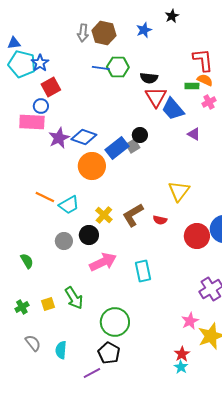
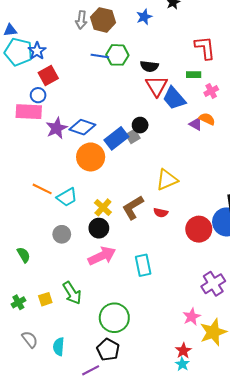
orange semicircle: (205, 80) -> (207, 119), moved
yellow triangle: (179, 191) -> (167, 180), moved, turned 30
black circle: (89, 235) -> (99, 228), moved

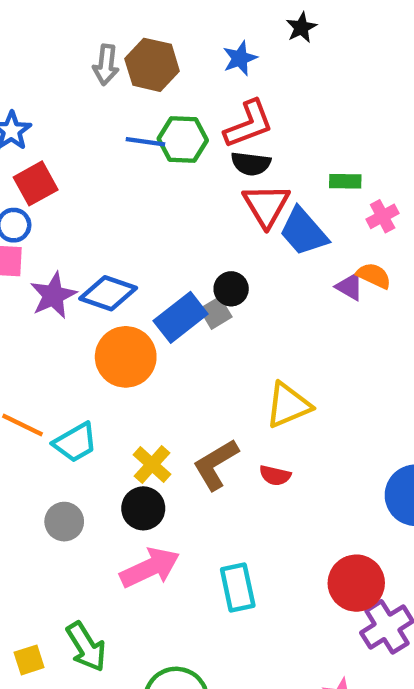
red L-shape: (205, 48) -> (249, 124), moved, turned 75
red circle: (199, 229) -> (356, 583), moved

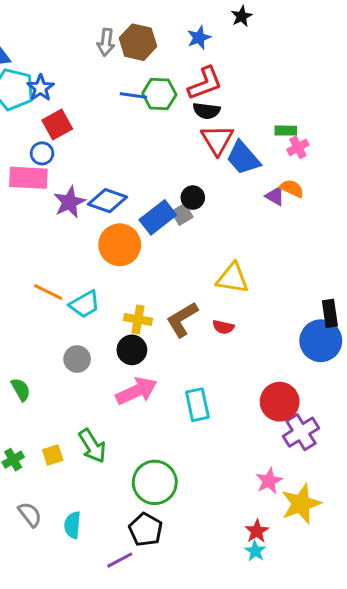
green rectangle: (345, 181) -> (286, 131), moved
yellow triangle: (288, 405) -> (232, 278), turned 32
yellow cross: (152, 464) -> (138, 319), turned -32

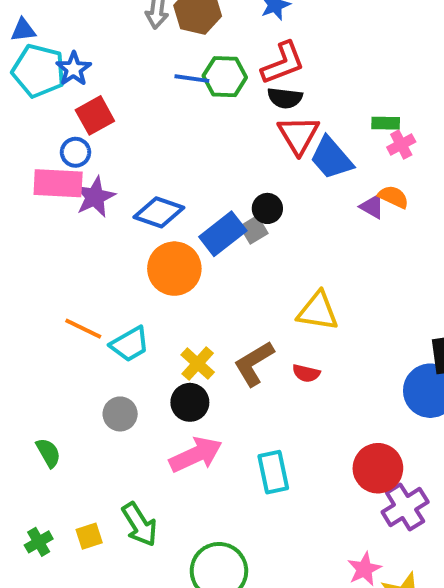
purple star: (69, 202) -> (95, 197), moved
yellow cross: (138, 319) -> (198, 364), turned 32

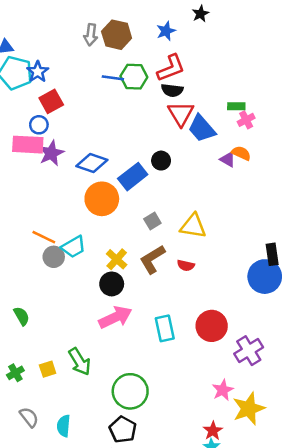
gray square: (254, 230) -> (152, 221), moved
gray circle: (120, 414) -> (54, 257), moved
red circle: (378, 468) -> (212, 326), moved

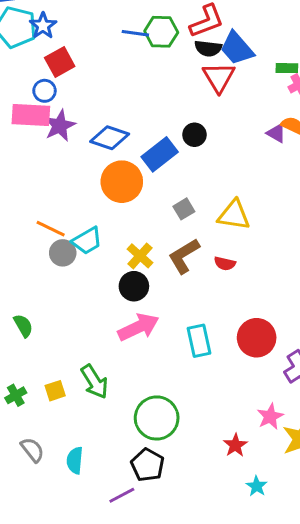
blue trapezoid: (202, 128) -> (237, 48), moved
red star: (213, 431) -> (235, 445), moved

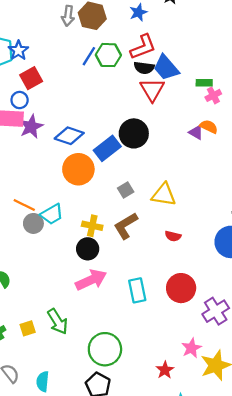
blue line: (135, 33) -> (89, 56), turned -66
black circle: (194, 135) -> (134, 133), size x1.6
yellow cross: (140, 256) -> (92, 226), turned -30
red semicircle: (225, 263) -> (173, 236), moved

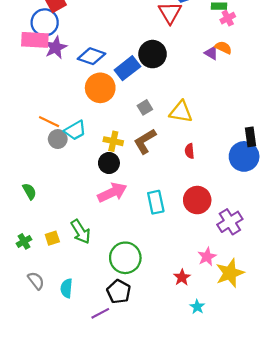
blue circle: (20, 100) -> (45, 22), size x1.6
red semicircle: (173, 236) -> (190, 151), turned 72

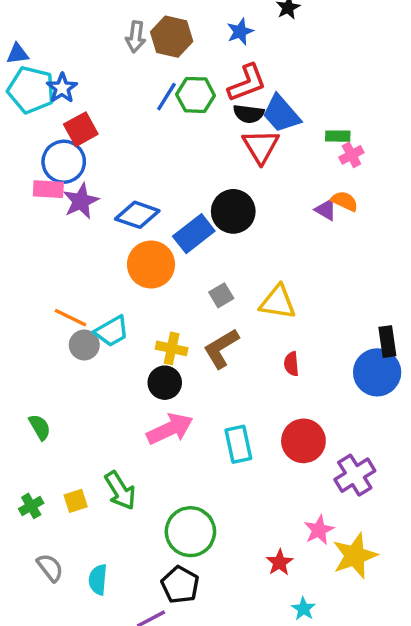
pink rectangle: (35, 40) -> (48, 189), size x0.7

